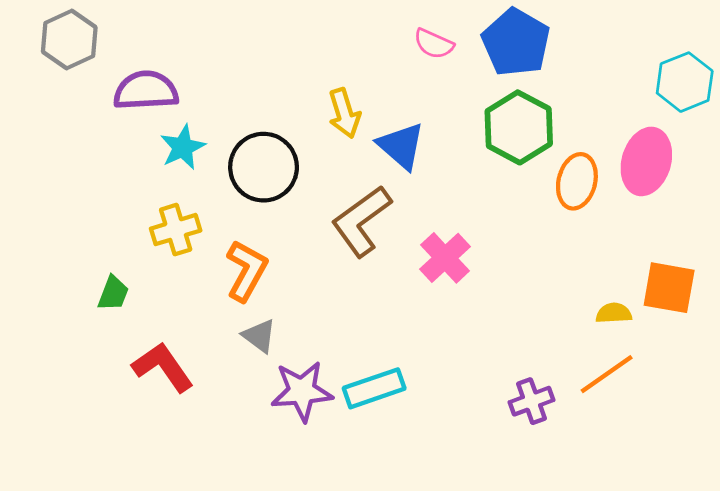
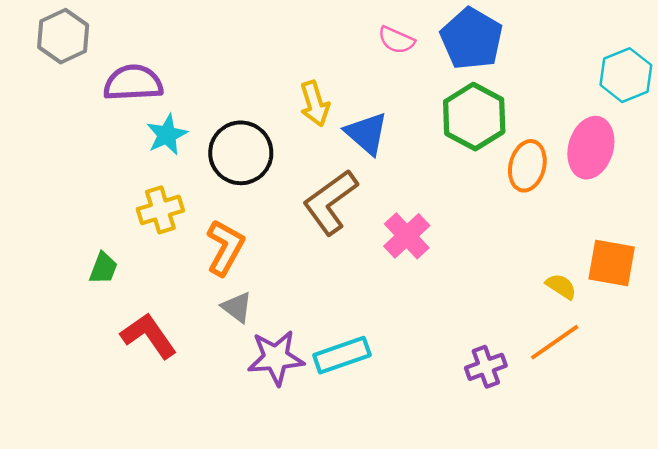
yellow semicircle: (614, 313) -> (561, 286), turned 36

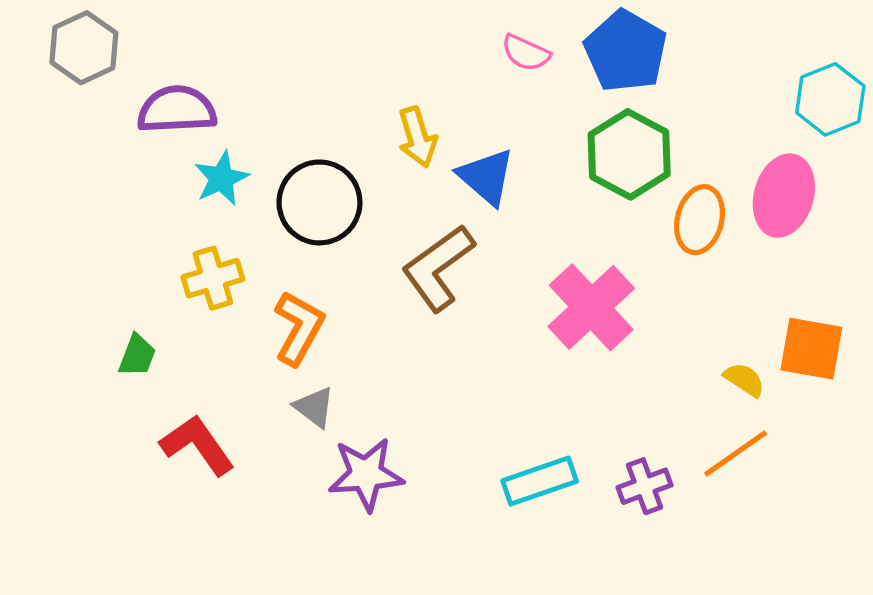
pink cross: (407, 236) -> (591, 307), moved, size x1.4
cyan rectangle: (342, 355) -> (540, 481), moved

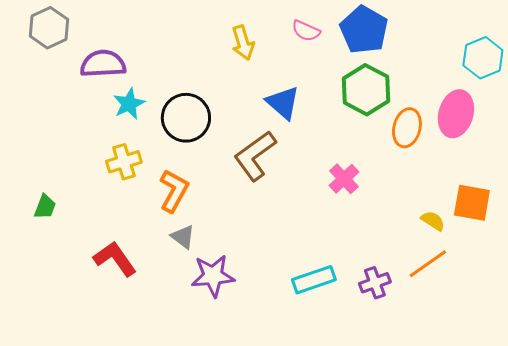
yellow arrow: (418, 137) -> (243, 43), moved
pink cross: (591, 307) -> (344, 179), size x0.6
green trapezoid: (137, 356) -> (45, 207), moved

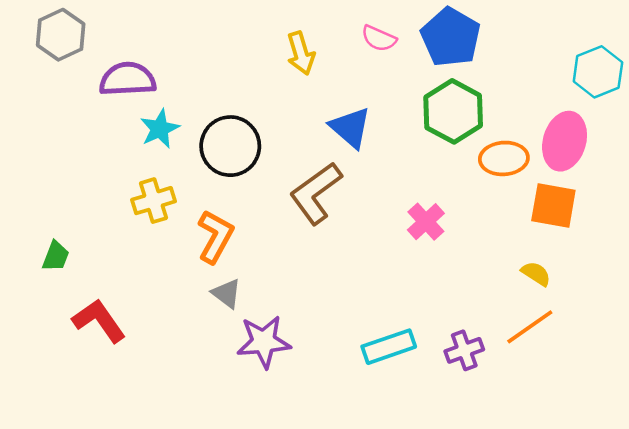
orange ellipse: (407, 128) -> (504, 158), turned 72
orange square: (472, 203) -> (553, 206), moved
red L-shape: (115, 259) -> (99, 321), moved

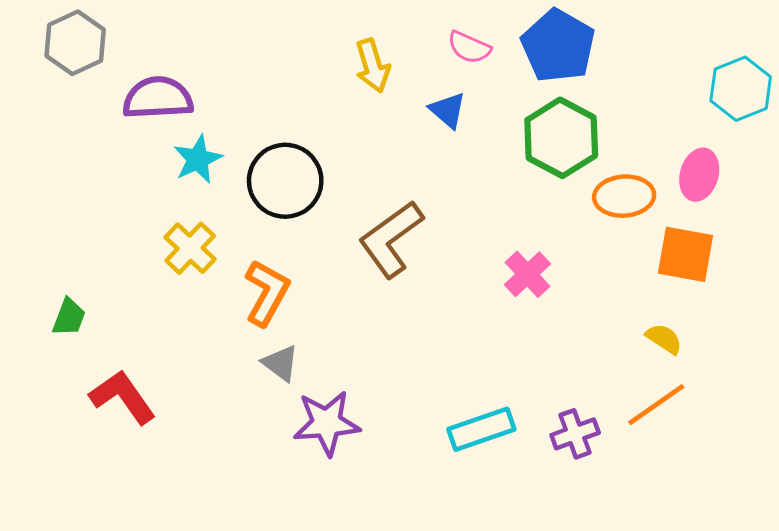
blue triangle: (350, 128) -> (448, 110), moved, size x0.7
pink ellipse: (565, 141) -> (699, 175), size x0.7
yellow cross: (154, 201) -> (190, 248), turned -30

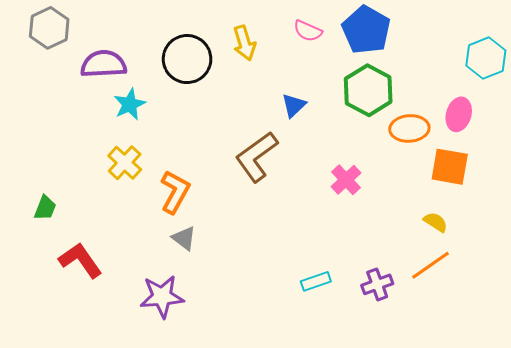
blue triangle: (448, 110) -> (294, 105), moved, turned 36
black circle: (285, 181) -> (187, 59), moved
purple star: (327, 423) -> (162, 296), moved
cyan rectangle: (481, 429) -> (316, 281), size x0.7

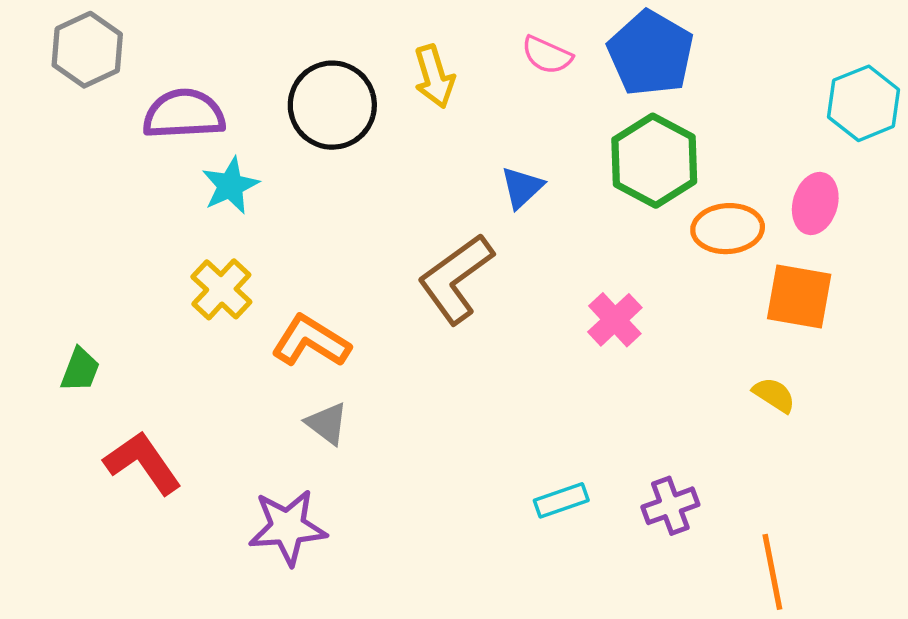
orange L-shape: (175, 192) -> (311, 341), turned -87
orange line: (431, 265) -> (772, 572), moved, turned -66

